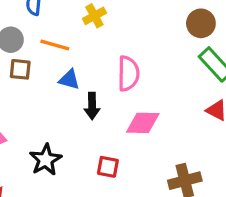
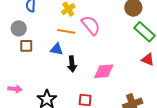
orange line: (55, 45) -> (66, 31), moved
pink semicircle: (128, 74) -> (91, 25), moved, turned -35

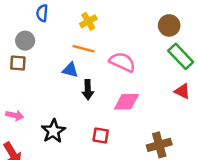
pink semicircle: (91, 25) -> (122, 62), moved, turned -30
brown square: (26, 46) -> (18, 63), moved

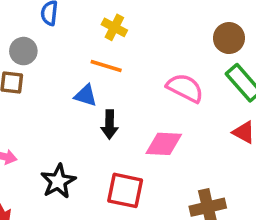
yellow cross: (88, 21) -> (114, 27), turned -35
pink semicircle: (122, 62) -> (185, 88), moved
red square: (101, 136) -> (125, 190), size x1.5

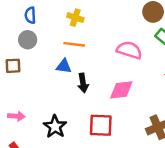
gray circle: (23, 51) -> (28, 40), moved

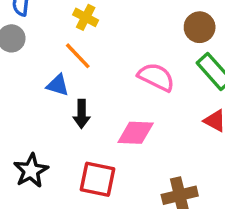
orange line: (74, 44) -> (78, 56), turned 30

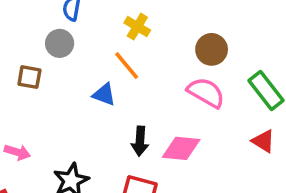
brown circle: (200, 27) -> (212, 49), moved
black arrow: (82, 114) -> (140, 141), moved

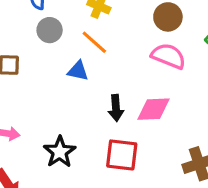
gray circle: (60, 43) -> (50, 30), moved

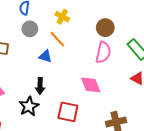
pink semicircle: (168, 56) -> (103, 52), turned 75
black arrow: (116, 108) -> (40, 86), moved
pink diamond: (153, 109) -> (91, 85), turned 65

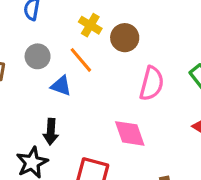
brown circle: (105, 28) -> (125, 38), moved
gray circle: (30, 29) -> (38, 56), moved

